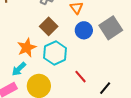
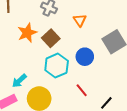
blue circle: (84, 30) -> (85, 57), moved
orange star: (27, 48) -> (27, 33), moved

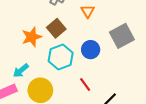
orange star: (27, 33) -> (32, 37), moved

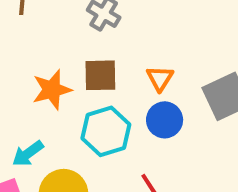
orange triangle: (88, 11) -> (160, 78), moved
brown square: (56, 28) -> (100, 75), turned 36

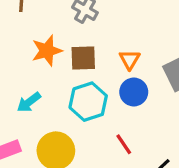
orange star: (52, 90) -> (47, 51), moved
cyan arrow: (28, 153) -> (29, 102), moved

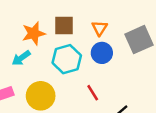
orange star: (47, 51) -> (34, 33), moved

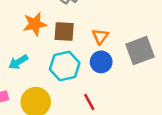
orange star: (34, 33) -> (35, 24), moved

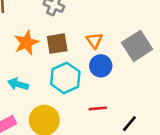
cyan arrow: (18, 62) -> (18, 84), turned 60
red line: (89, 102) -> (98, 108), turned -54

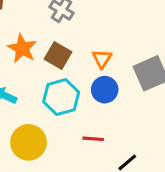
orange star: (26, 43) -> (22, 48), turned -30
brown square: (57, 44) -> (58, 55), turned 30

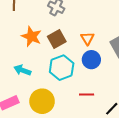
brown square: (58, 55) -> (57, 39), turned 36

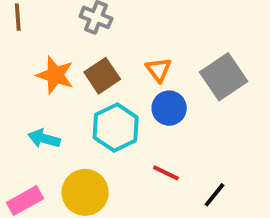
red line: (87, 95) -> (166, 173), turned 32

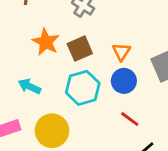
red line: (166, 173) -> (130, 119), moved

